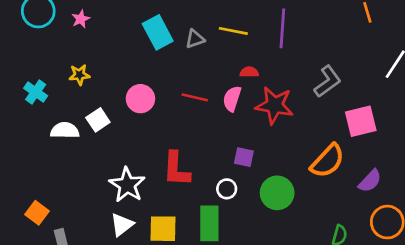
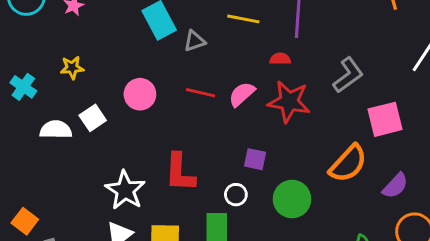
gray triangle: (195, 39) -> (195, 41), moved
red semicircle: (249, 72) -> (280, 59), moved
pink semicircle: (232, 99) -> (242, 94), turned 30

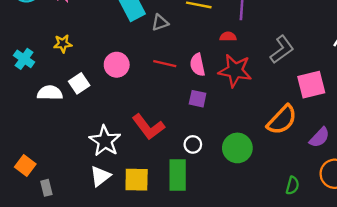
pink semicircle: (242, 94) -> (198, 65), turned -60
purple square: (255, 159) -> (198, 99), moved
red L-shape: (180, 172) -> (148, 127), turned -40

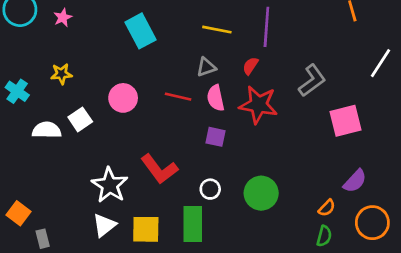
gray triangle: (160, 23) -> (206, 67), moved
red semicircle: (228, 37) -> (250, 66), turned -56
orange semicircle: (282, 120) -> (327, 208), moved, size x0.5

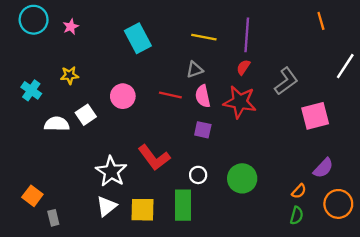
red semicircle: (250, 66) -> (243, 67), moved

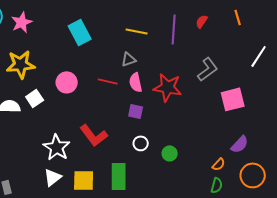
pink star: (71, 27) -> (22, 22), size x1.5
red semicircle: (243, 67) -> (202, 21), moved
yellow star: (70, 75) -> (21, 64), size x1.8
white circle: (198, 175) -> (141, 143), moved
green circle: (242, 178) -> (170, 153), size x0.6

